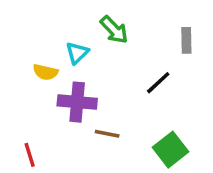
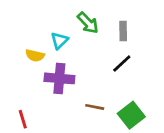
gray rectangle: (186, 40) -> (123, 31), moved
brown line: (107, 134) -> (95, 107), moved

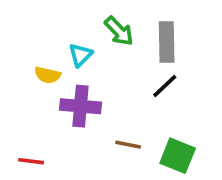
gray rectangle: (123, 31) -> (167, 42), size x1.5
green square: (131, 115) -> (178, 156), turned -30
red line: (23, 119) -> (31, 161), turned -66

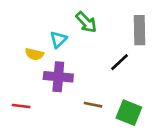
gray rectangle: (167, 42) -> (139, 30), moved
red line: (31, 161) -> (21, 106), moved

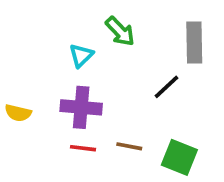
yellow semicircle: (34, 54) -> (18, 113), moved
red line: (21, 106) -> (83, 148), moved

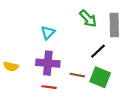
green arrow: (120, 31) -> (88, 18), moved
brown line: (129, 146) -> (77, 75), moved
green square: (179, 157) -> (100, 77), moved

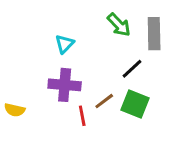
yellow semicircle: (11, 66) -> (15, 110), moved
brown line: (77, 75) -> (104, 101), turned -48
red line: (49, 87) -> (82, 116), moved, turned 72

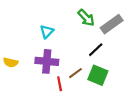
gray rectangle: (154, 34) -> (112, 24), turned 55
yellow semicircle: (15, 110) -> (11, 62), moved

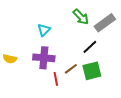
green square: (98, 75) -> (92, 71), turned -36

